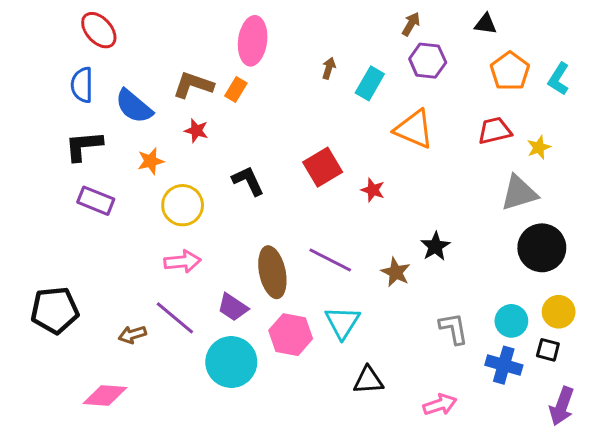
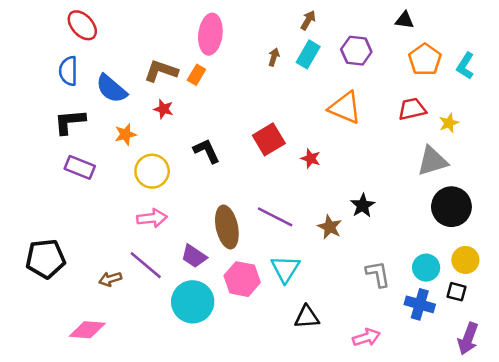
brown arrow: (411, 24) -> (308, 20), moved
cyan rectangle: (370, 83) -> (308, 54), moved

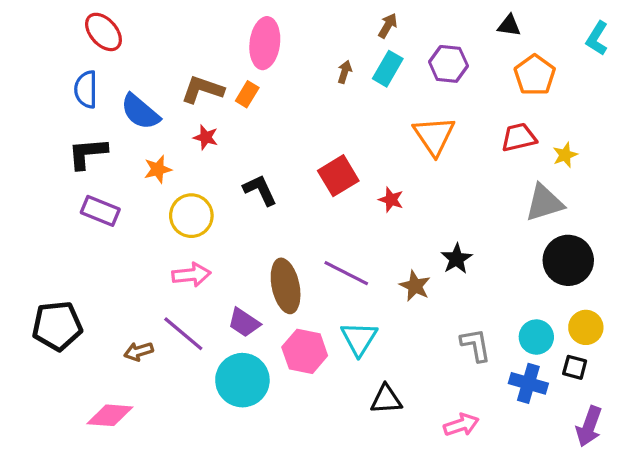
cyan L-shape: (465, 66) -> (597, 38), moved
orange triangle: (345, 108) -> (434, 136), turned 33

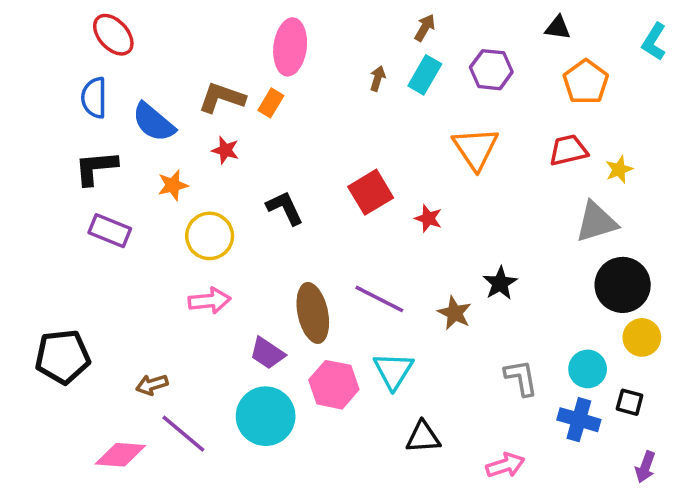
yellow circle: (586, 327) -> (642, 337), moved
purple line: (183, 334) -> (183, 434), moved
purple arrow: (589, 426) -> (645, 467), size x0.7

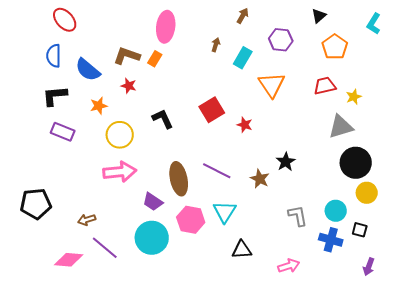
black triangle: (558, 28) -> (319, 16), turned -49
cyan rectangle: (425, 75) -> (243, 58), moved
pink arrow: (210, 301) -> (120, 172), size x1.4

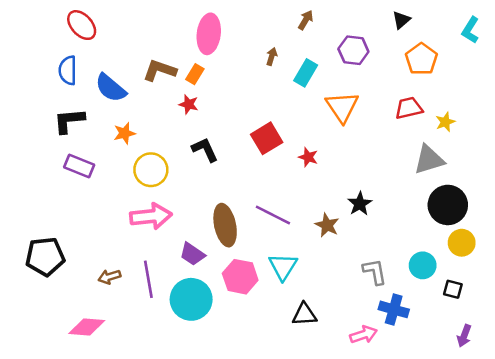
red star: (129, 86) -> (189, 104), moved
blue cross: (331, 240) -> (394, 309), moved
purple line: (105, 248) -> (148, 279), moved, turned 40

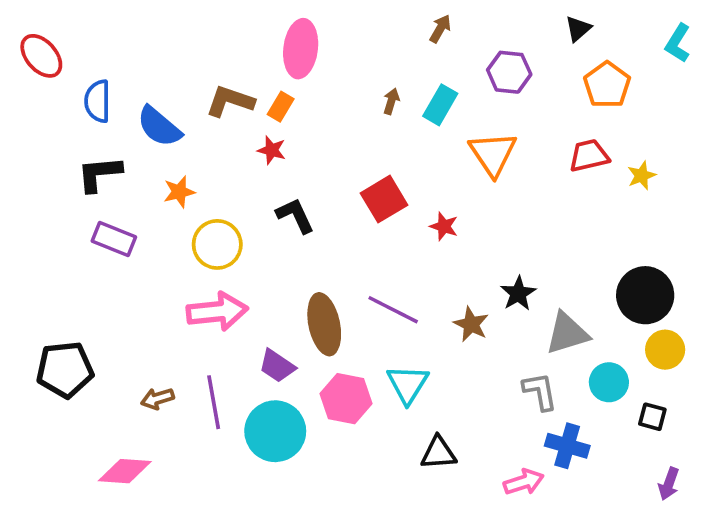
red ellipse: (82, 25) -> (41, 56), moved
brown arrow: (272, 57) -> (391, 101), moved
gray triangle: (429, 160) -> (567, 333), moved

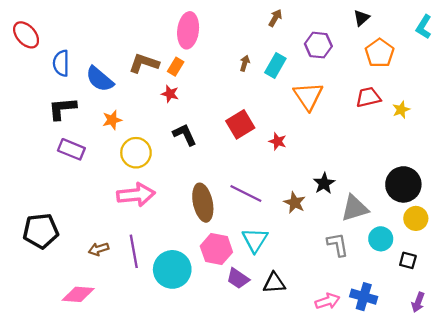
purple trapezoid: (277, 366) -> (238, 278), moved
blue cross: (567, 446) -> (364, 297), moved

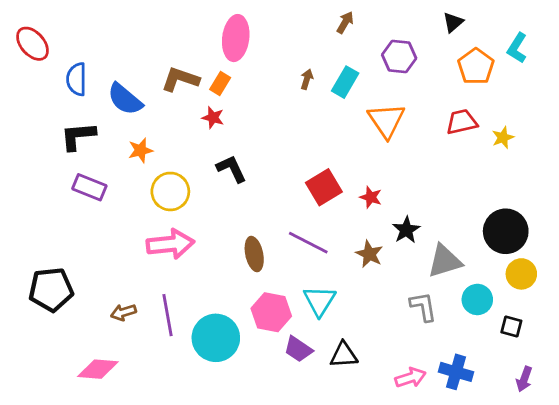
cyan L-shape: (424, 27) -> (517, 48), moved
red square: (240, 124) -> (324, 187), moved
red star: (278, 141) -> (371, 197), moved
brown ellipse: (203, 203) -> (254, 254), size x0.7

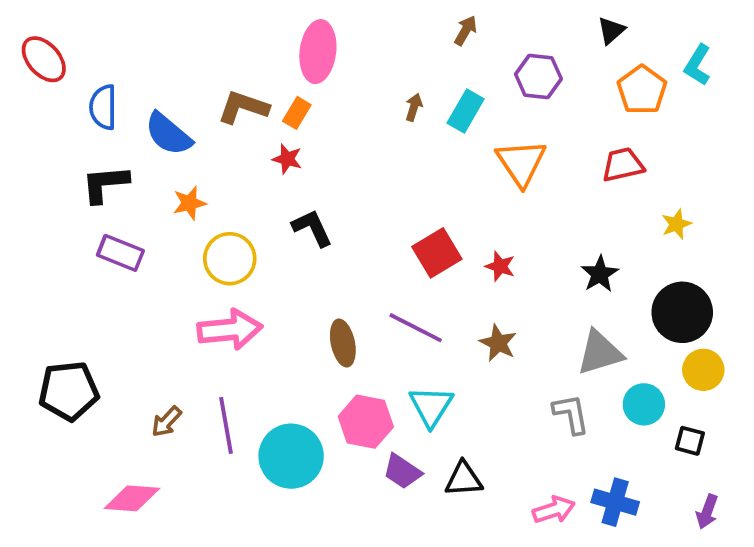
yellow star: (503, 137) -> (676, 224), moved
black star: (406, 230) -> (600, 274), moved
brown arrow: (123, 312) -> (166, 422), turned -30

